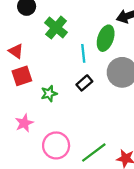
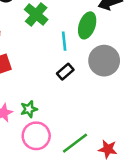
green star: (49, 94) -> (29, 109), moved

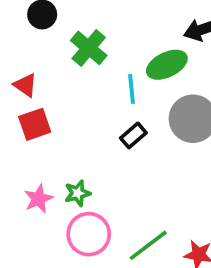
green ellipse: (87, 25) -> (167, 65), turned 45

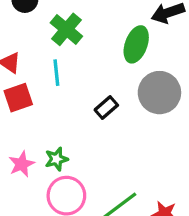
green ellipse: (167, 65) -> (136, 44), turned -44
cyan line: (132, 89) -> (56, 73), moved

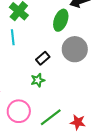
green star: (56, 159) -> (38, 80), moved

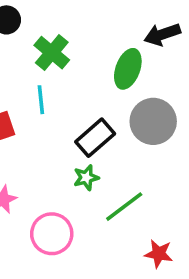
black rectangle: (43, 58) -> (95, 138), size x1.5
green line: (51, 117) -> (124, 207), moved

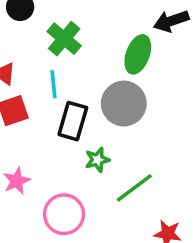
gray circle: (153, 121) -> (124, 104), moved
black rectangle: (95, 138) -> (73, 121), moved, turned -33

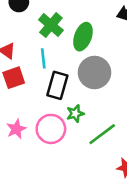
green ellipse: (138, 54) -> (83, 37), moved
pink circle: (64, 214) -> (51, 129), moved

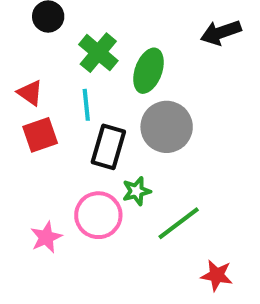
pink star: (16, 129) -> (46, 237), moved

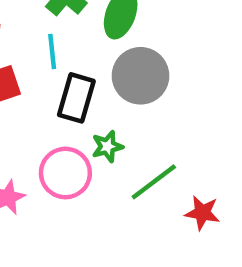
red star: (217, 275) -> (202, 213), moved

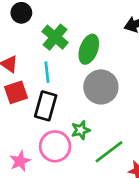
black rectangle: (76, 98) -> (46, 106), moved

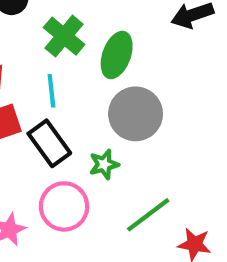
black rectangle: (46, 106) -> (49, 143), turned -52
green star: (81, 130) -> (104, 164), moved

